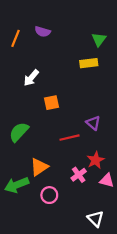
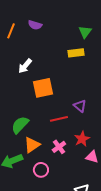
orange square: (52, 103) -> (43, 88), size x1.5
green semicircle: (19, 132) -> (20, 125), moved
pink cross: (79, 175) -> (59, 147), moved

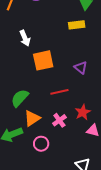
white arrow: (25, 66) -> (25, 38), turned -63
purple triangle: (80, 106) -> (81, 68), moved

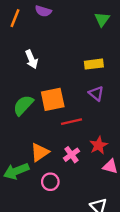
yellow rectangle: (77, 25) -> (94, 64), moved
orange square: (43, 60) -> (53, 99), moved
green semicircle: (20, 98) -> (23, 105), moved

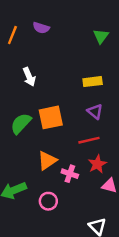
red line: (71, 122) -> (89, 140), moved
orange triangle: (40, 152) -> (47, 161), moved
pink cross: (71, 155) -> (70, 174), turned -35

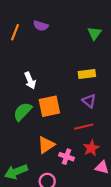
white arrow: (29, 77) -> (30, 80), moved

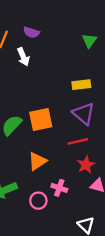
white arrow: (30, 80) -> (23, 57), moved
purple triangle: (89, 101) -> (84, 114), size x1.5
pink cross: (67, 157) -> (59, 188), moved

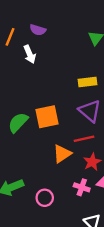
orange triangle: (37, 161) -> (62, 154), moved
pink cross: (59, 188) -> (82, 187), moved

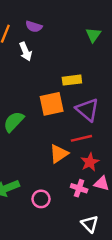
yellow rectangle: (88, 82) -> (72, 80), moved
orange square: (47, 117) -> (52, 104), moved

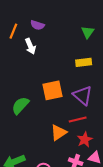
yellow rectangle: (72, 80) -> (84, 62), moved

